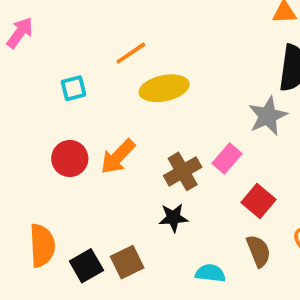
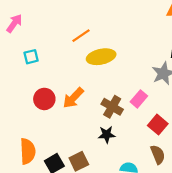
cyan square: (73, 88) -> (31, 57), moved
brown cross: (183, 171) -> (112, 107), turned -30

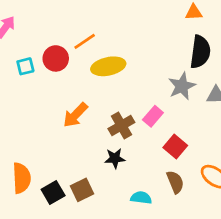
red circle: (44, 99) -> (56, 58), moved
brown cross: (112, 107) -> (121, 125), turned 30

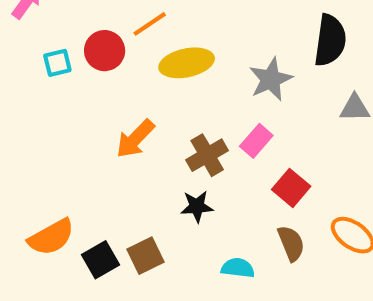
gray star: (182, 86) -> (271, 79), moved
orange semicircle: (22, 178) -> (51, 237), turned 64

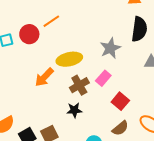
yellow ellipse: (187, 63) -> (69, 59), moved
brown semicircle: (291, 243) -> (120, 128), turned 72

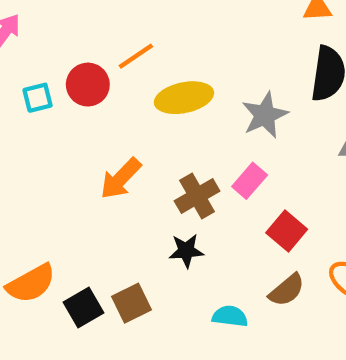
yellow ellipse: (69, 59) -> (184, 98), moved

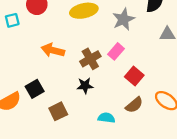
cyan square: (38, 98) -> (12, 20), moved
orange arrow: (121, 179) -> (53, 50), turned 60
black square: (83, 308) -> (35, 89), moved

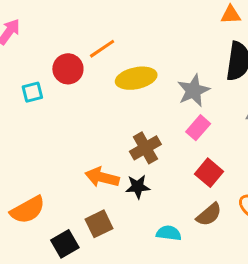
orange arrow: (53, 50) -> (102, 177), moved
pink rectangle: (116, 51) -> (198, 128), moved
black square: (35, 89) -> (65, 244), moved

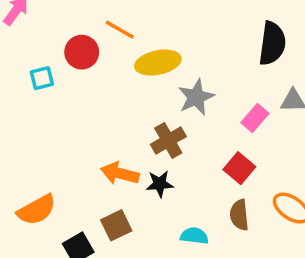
orange line: (102, 49) -> (120, 30), turned 64
gray star: (193, 91) -> (196, 97), moved
pink rectangle: (198, 128) -> (255, 118), moved
brown semicircle: (209, 215) -> (239, 215), turned 124

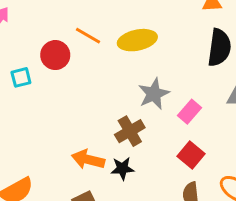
yellow ellipse: (158, 63) -> (137, 40), moved
pink rectangle: (255, 118) -> (190, 112), moved

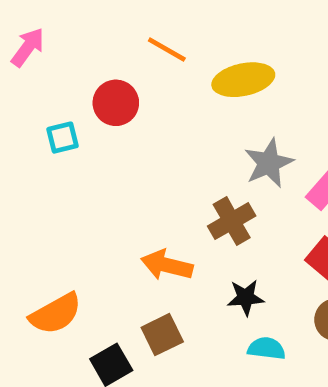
orange line: (88, 36) -> (167, 50), moved
black star: (122, 168) -> (246, 297), moved

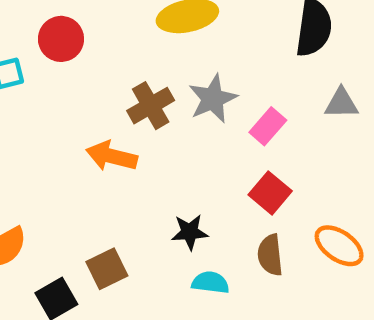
brown cross: (232, 221) -> (151, 106), moved
orange arrow: (167, 265) -> (112, 156), moved

